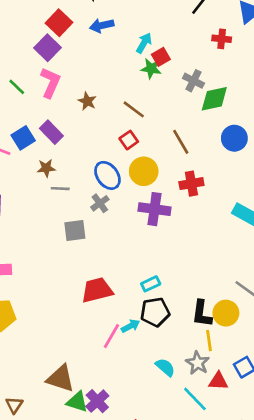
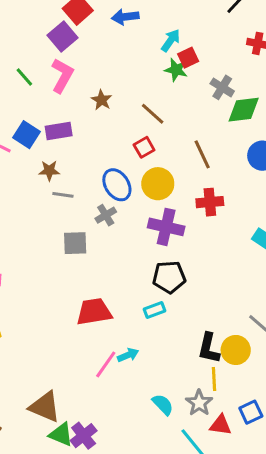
purple rectangle: (51, 132) -> (59, 131), turned -60
blue square: (23, 138) -> (26, 135), turned -30
black pentagon: (155, 312) -> (169, 277), moved

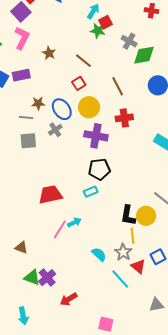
brown star: (49, 171) -> (38, 103), moved
gray square: (75, 243) -> (28, 141), moved
brown triangle: (45, 407) -> (21, 248), moved, size x0.6
red triangle: (221, 425) -> (138, 266), turned 35

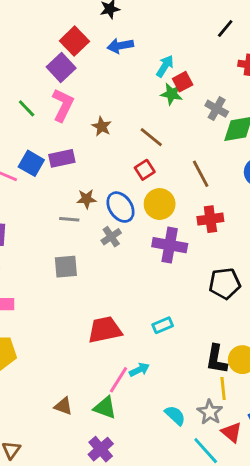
gray square: (28, 141) -> (66, 267), moved
black pentagon: (99, 169) -> (225, 283), moved
green triangle: (32, 277) -> (105, 408), moved

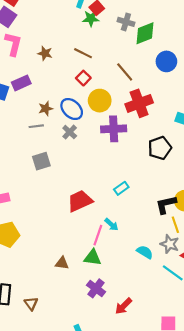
red cross: (210, 219) -> (139, 103), size x1.4
black L-shape: (216, 359) -> (166, 204), turned 80
cyan arrow: (139, 370) -> (111, 224), turned 80

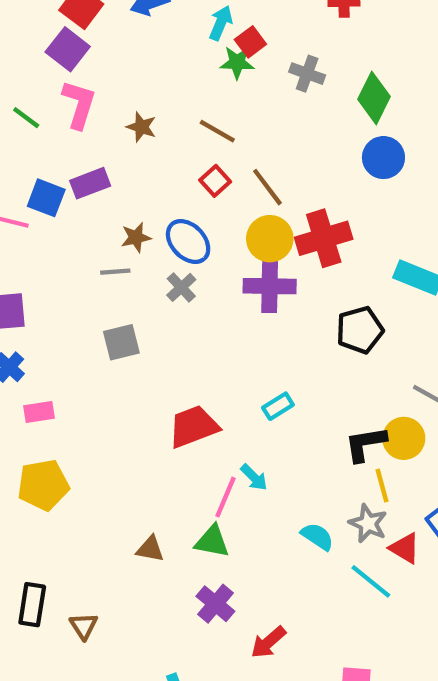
green diamond: (145, 33) -> (374, 98), moved, turned -45
brown line: (125, 72) -> (267, 187), moved
yellow circle: (100, 101) -> (270, 239), moved

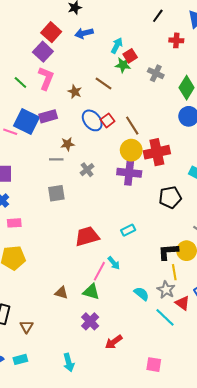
brown line: (217, 131) -> (103, 83), moved
blue square: (46, 198) -> (27, 121), size x1.4
blue ellipse: (188, 241) -> (92, 120), moved

